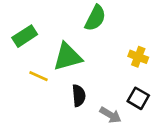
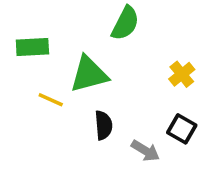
green rectangle: (25, 36) -> (32, 47), turned 30
yellow cross: (138, 57) -> (182, 74), turned 30

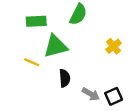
green rectangle: (32, 47) -> (36, 21), moved
black square: (182, 129) -> (114, 96), moved, turned 36

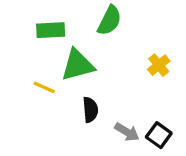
black square: (114, 96) -> (159, 135), turned -30

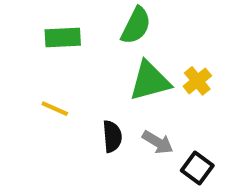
green triangle: (78, 65) -> (150, 81), moved
gray arrow: (127, 132) -> (158, 142), moved

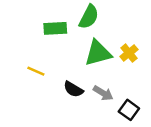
green rectangle: (63, 37) -> (55, 28), moved
black semicircle: (112, 136) -> (73, 89), turned 126

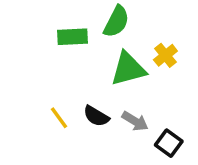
yellow cross: (129, 53) -> (165, 55), moved
yellow line: (36, 71) -> (59, 118), moved, turned 30

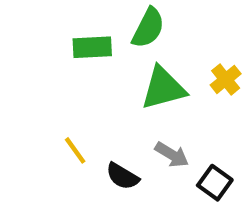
yellow cross: (165, 55) -> (226, 79), moved
black semicircle: (96, 116) -> (122, 176), moved

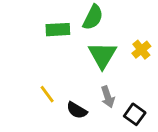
green triangle: (163, 88) -> (102, 55), turned -44
gray arrow: (172, 155) -> (108, 97), turned 40

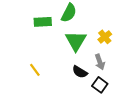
gray arrow: (108, 97) -> (100, 62), moved
black semicircle: (77, 110) -> (80, 72), moved

